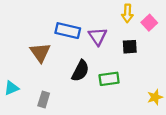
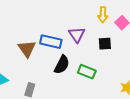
blue rectangle: (68, 31) -> (51, 42), moved
green rectangle: (109, 79) -> (87, 72), turned 30

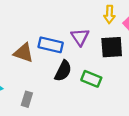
black square: (105, 44) -> (112, 47), size x1.5
brown triangle: (27, 49) -> (23, 53), turned -36

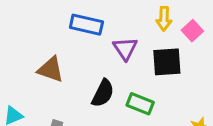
blue rectangle: (51, 45) -> (86, 25), moved

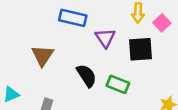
brown triangle: (51, 69) -> (43, 56), turned 45
black semicircle: (103, 93) -> (87, 76), turned -60

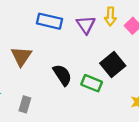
purple triangle: (105, 38) -> (86, 25), moved
black square: (141, 49) -> (113, 64), moved, turned -35

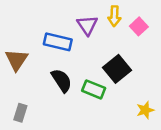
blue rectangle: (49, 21) -> (58, 42), moved

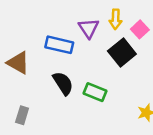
brown triangle: (16, 60) -> (18, 63), turned -35
black square: (117, 69) -> (122, 52), moved

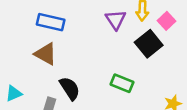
blue rectangle: (59, 45) -> (51, 22), moved
black semicircle: (63, 83) -> (70, 88), moved

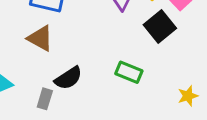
black semicircle: (70, 88) -> (68, 78), turned 90

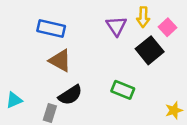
brown triangle: (40, 38) -> (60, 61), moved

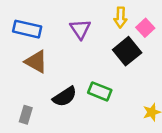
purple triangle: (116, 26) -> (80, 29), moved
black semicircle: (70, 95) -> (65, 97), moved

